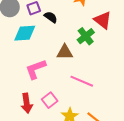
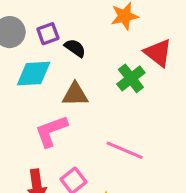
brown triangle: (65, 52) -> (75, 94), moved

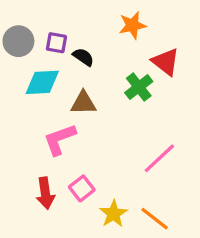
purple square: (48, 34) -> (56, 43), turned 30
pink line: (125, 150) -> (159, 158), moved, turned -66

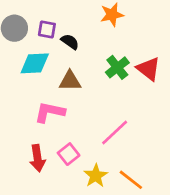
red triangle: (166, 62) -> (148, 69), moved
pink L-shape: (60, 139) -> (50, 112), turned 32
pink line: (159, 158) -> (115, 132), moved

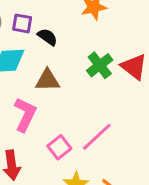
pink L-shape: (50, 112) -> (25, 114), turned 104
pink square: (69, 154) -> (59, 147), moved

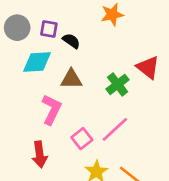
green cross: (100, 65) -> (118, 84), moved

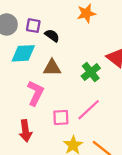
pink square: (82, 139) -> (61, 117), turned 35

